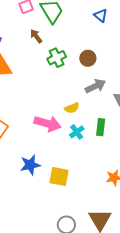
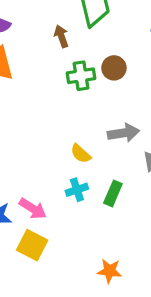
brown circle: (88, 58) -> (114, 68), moved
yellow semicircle: (72, 108) -> (81, 154), turned 48
pink arrow: (48, 124) -> (33, 209), moved, size x0.7

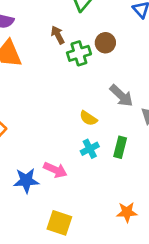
brown arrow: (61, 36) -> (58, 35), moved
gray arrow: (123, 133) -> (121, 96), turned 60
yellow square: (32, 245) -> (59, 223), moved

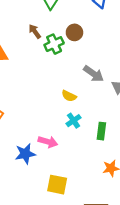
green rectangle: (120, 147) -> (101, 131), moved

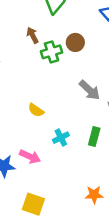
yellow semicircle: (69, 96) -> (36, 110), moved
green rectangle: (101, 131) -> (94, 136), moved

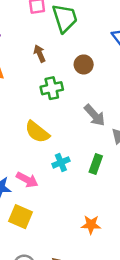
green cross: (52, 52) -> (52, 88), moved
yellow semicircle: (36, 110) -> (37, 132), size x1.5
yellow square: (33, 204) -> (21, 217), moved

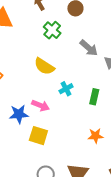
green cross: (52, 88) -> (52, 30), turned -30
green rectangle: (96, 164) -> (94, 97), moved

